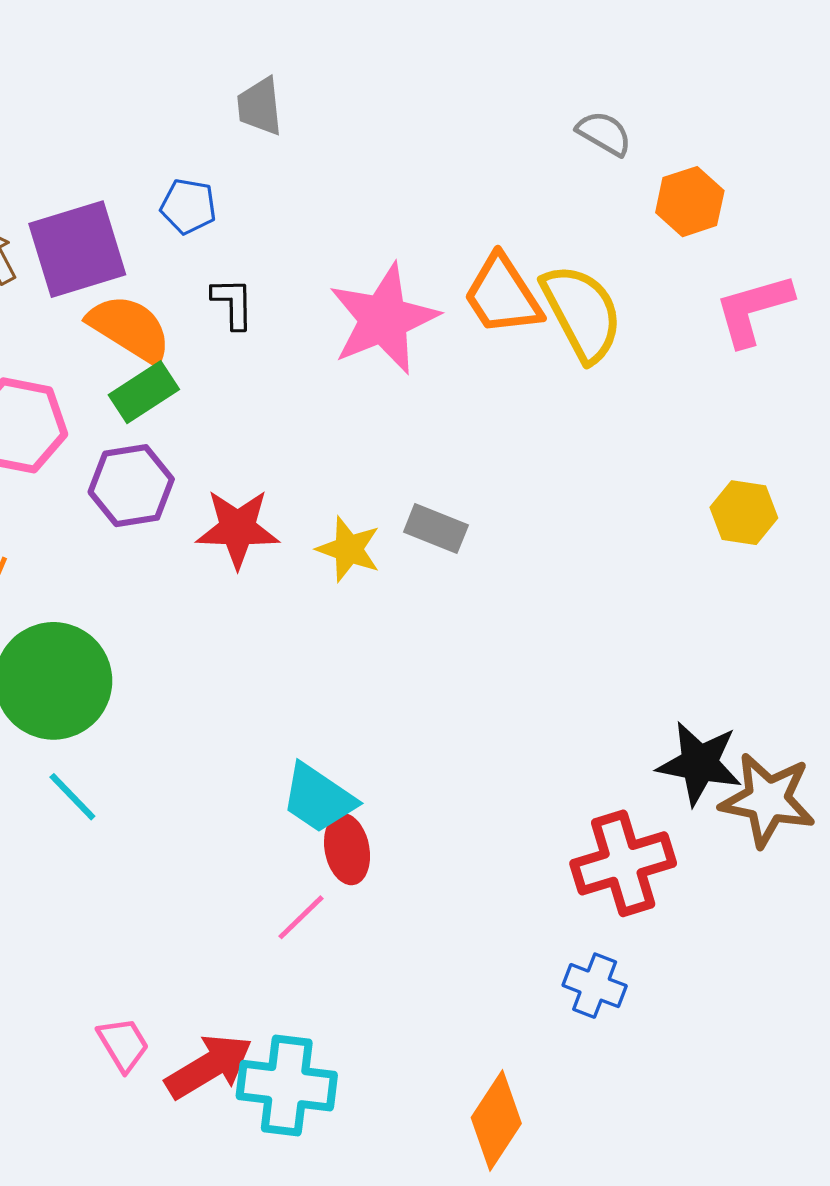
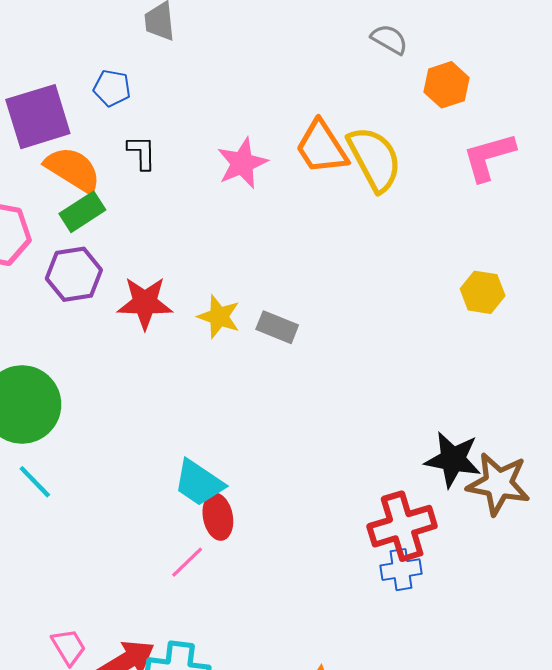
pink star: (384, 319) -> (242, 163), size x0.7
gray rectangle: (436, 529) -> (277, 327), moved
blue cross: (595, 986) -> (401, 570), moved, turned -30

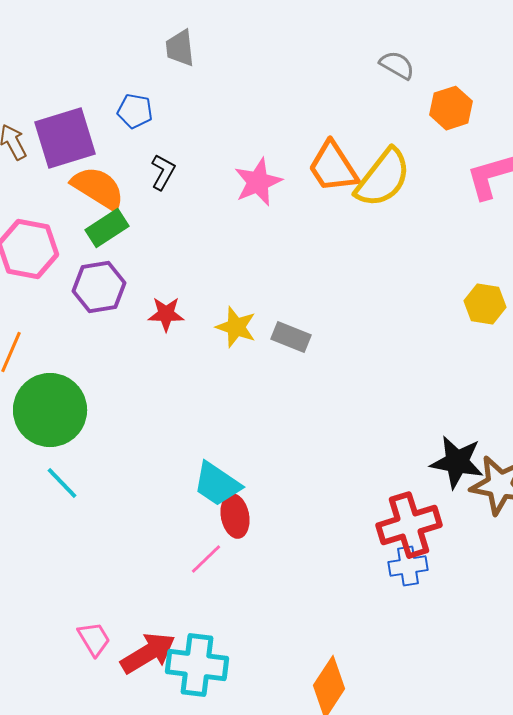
black L-shape: (142, 153) -> (163, 172), turned 30
yellow semicircle: (375, 159) -> (383, 178), turned 66
red star: (145, 303) -> (166, 314), size x0.7

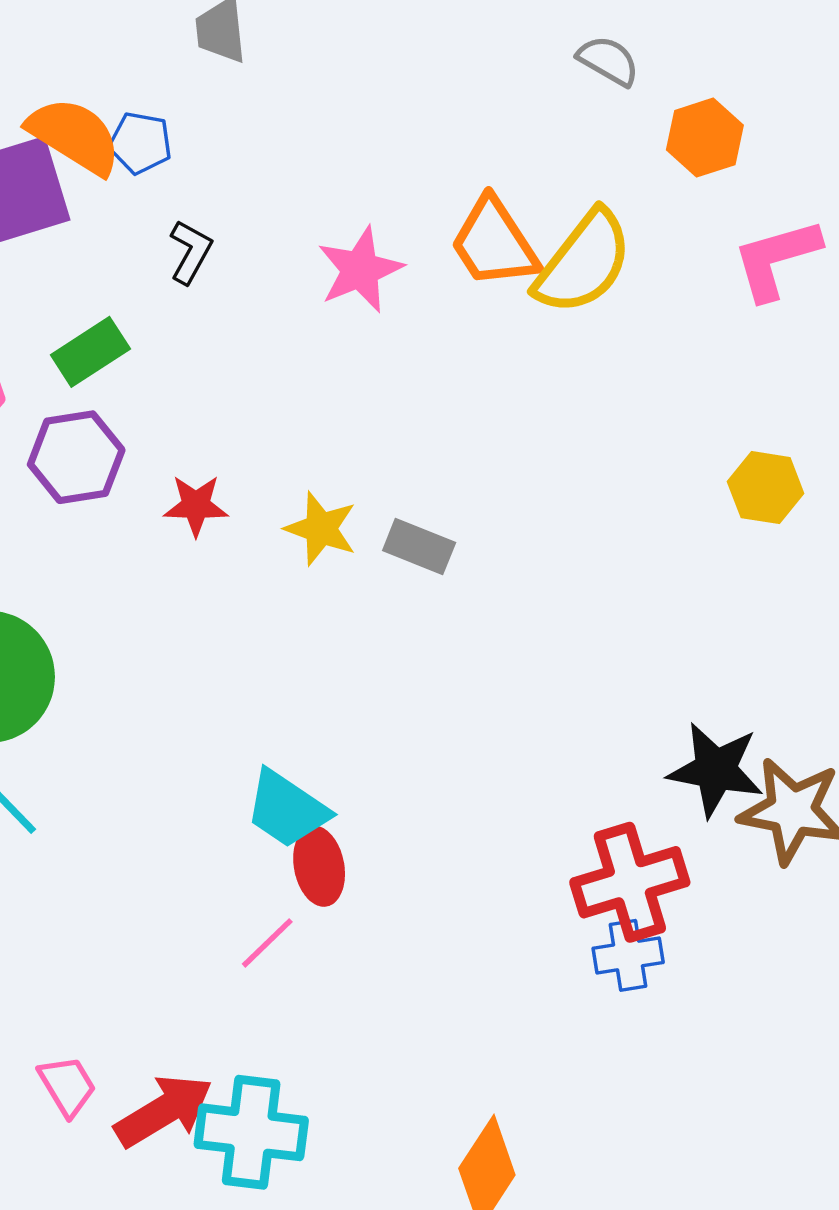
orange semicircle: (98, 188) -> (74, 136), moved

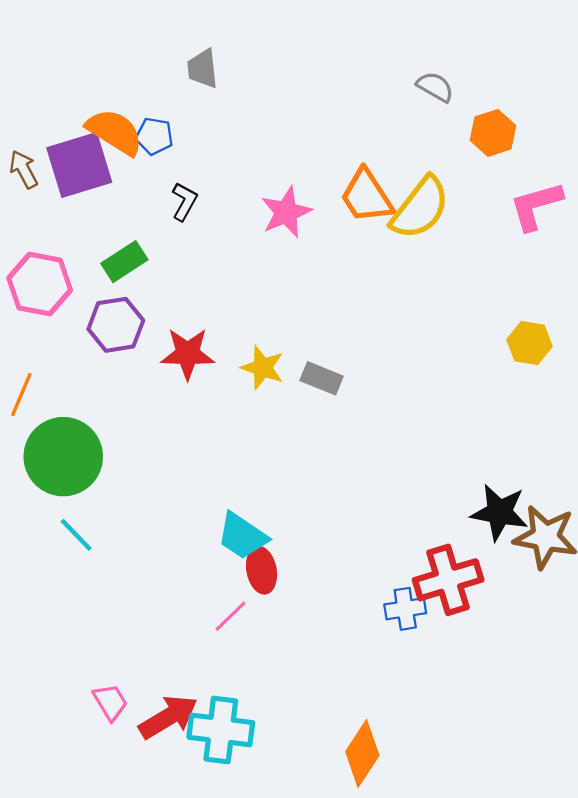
red star: (196, 505) -> (188, 354), size x1.4
blue cross: (628, 955) -> (405, 609), moved

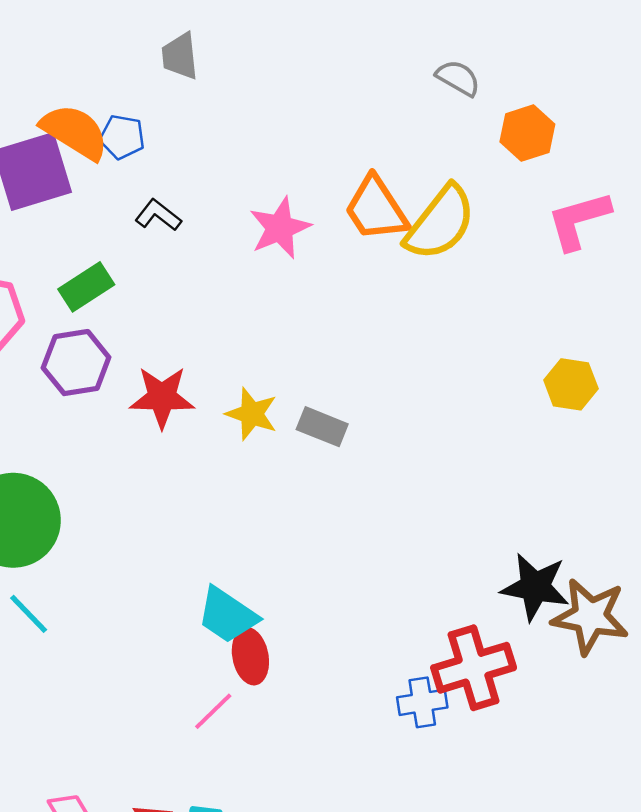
black L-shape: (184, 202) -> (158, 215), turned -81

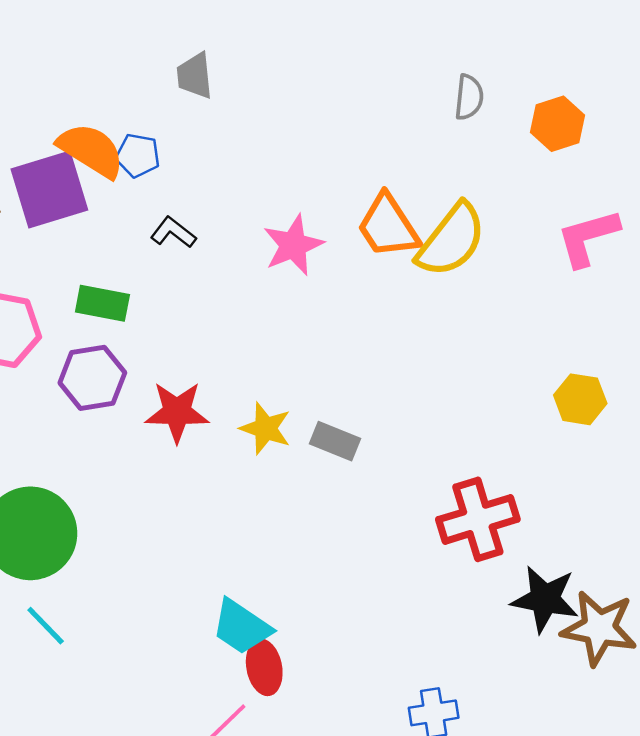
gray semicircle: (458, 78) -> (469, 97), turned 66
orange hexagon: (527, 133) -> (557, 124), moved
green rectangle: (86, 287) -> (102, 303), turned 44
red cross: (474, 668) -> (478, 519), moved

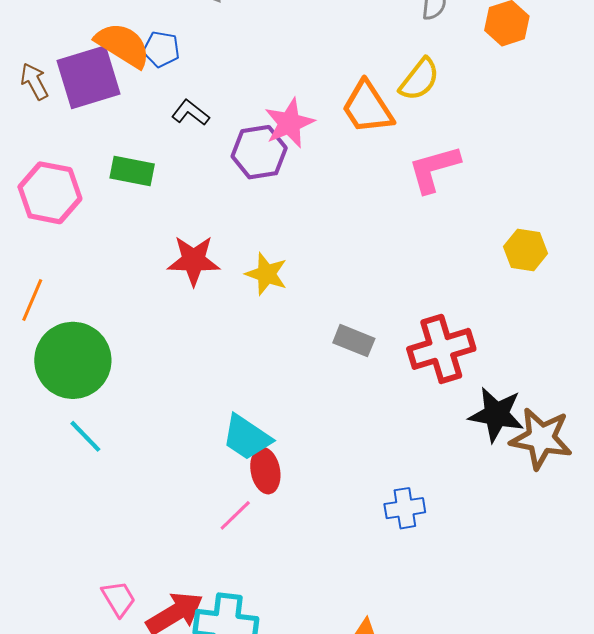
pink L-shape: (588, 238) -> (434, 169), moved
yellow semicircle: (451, 240) -> (419, 79), moved, size x0.7
purple hexagon: (92, 378) -> (259, 152), moved
gray rectangle: (335, 441) -> (354, 341), moved

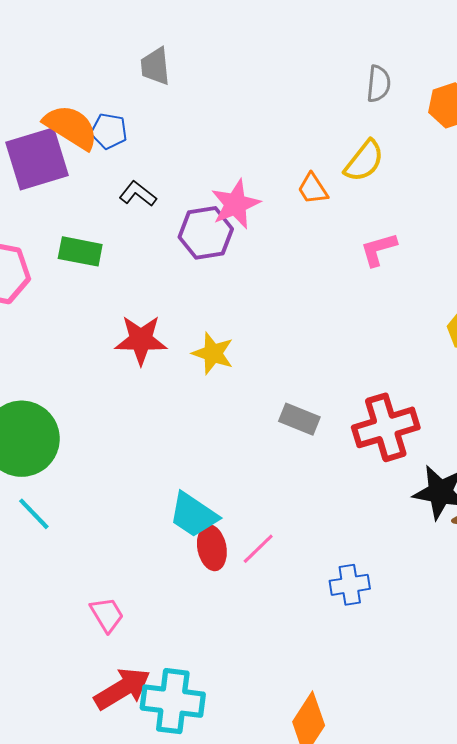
orange trapezoid: (367, 107) -> (313, 189), size x0.6
pink L-shape: (434, 169) -> (379, 249), size x0.7
pink line: (235, 515) -> (258, 549), moved
pink trapezoid: (119, 599) -> (107, 615), moved

